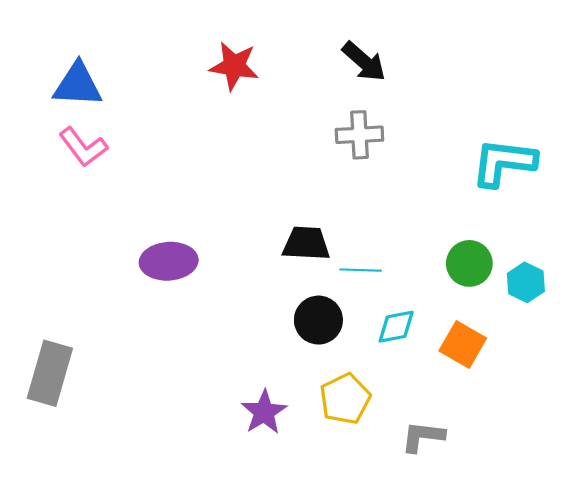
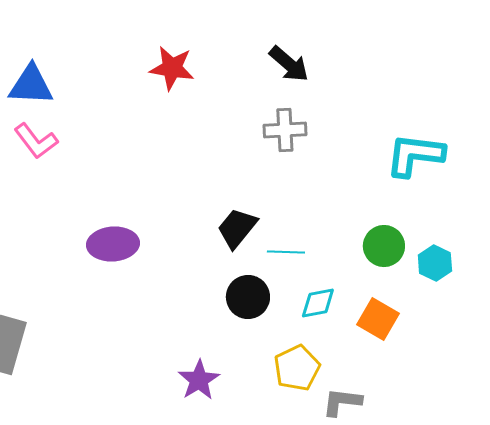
black trapezoid: (306, 243) -> (237, 228), turned -54
yellow pentagon: (345, 399) -> (297, 368), moved

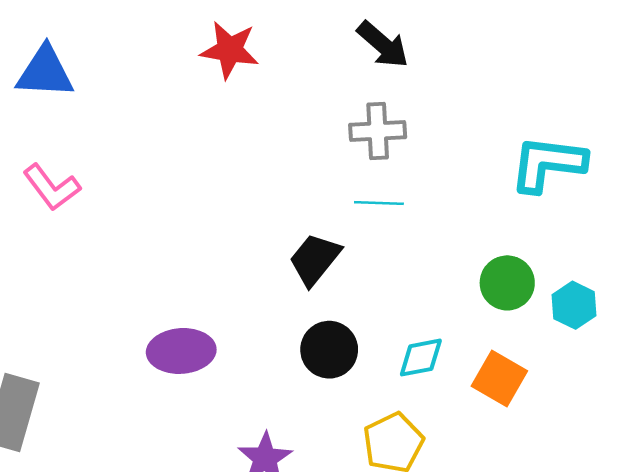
pink L-shape: (36, 141) -> (52, 187), moved
purple ellipse: (113, 244) -> (181, 351), moved
cyan line: (286, 252) -> (379, 203), moved

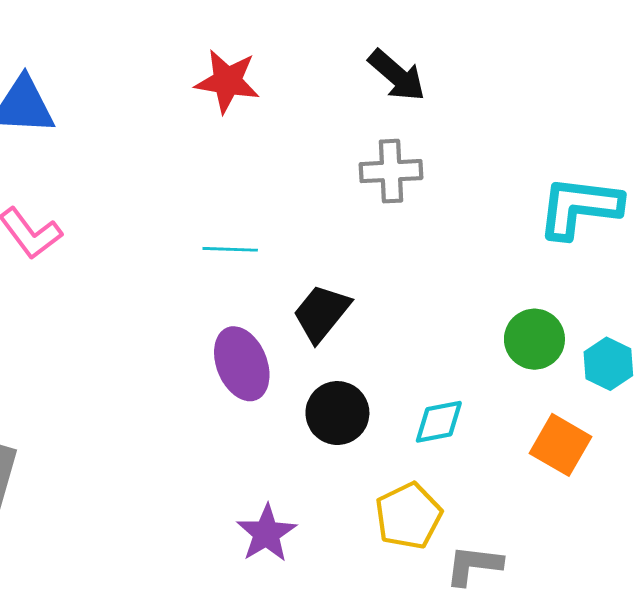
cyan line: (379, 203) -> (230, 249), moved
purple ellipse: (181, 351) -> (242, 364), moved, turned 72
orange square: (499, 378) -> (561, 445), moved

